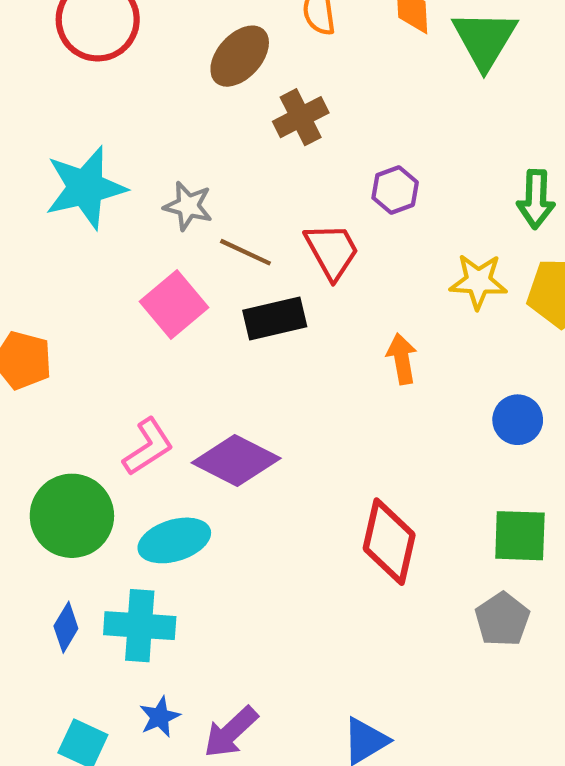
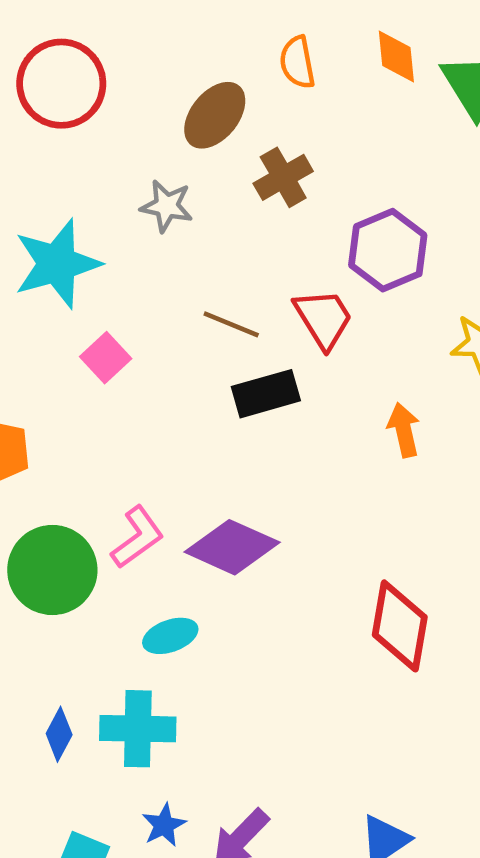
purple hexagon: (395, 190) -> (388, 250), size x1.6
gray star: (188, 206) -> (167, 206), moved
pink square: (174, 304) -> (106, 358), moved, size x0.7
green circle: (72, 516) -> (52, 570), moved
cyan ellipse: (174, 540) -> (170, 636), size x0.7

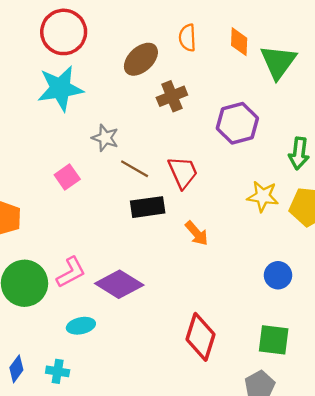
gray star: (167, 206) -> (105, 138), moved
purple hexagon: (388, 250) -> (237, 123), moved
cyan star: (57, 264) -> (60, 88), moved
orange arrow: (404, 430) -> (197, 233), moved, turned 144
cyan cross: (138, 729) -> (58, 371), size x0.6

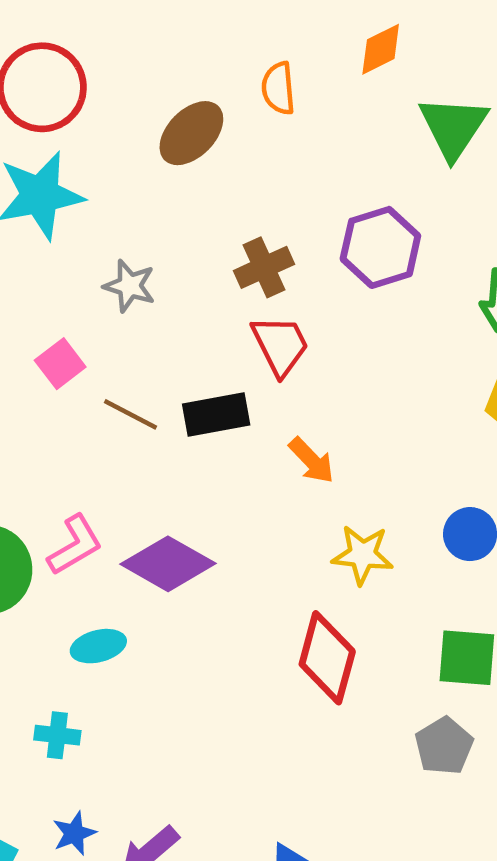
orange diamond: (239, 42) -> (381, 49), moved, turned 64
brown cross: (172, 96) -> (264, 267), moved
brown line: (135, 169) -> (130, 414), moved
yellow star: (263, 196) -> (363, 555), moved

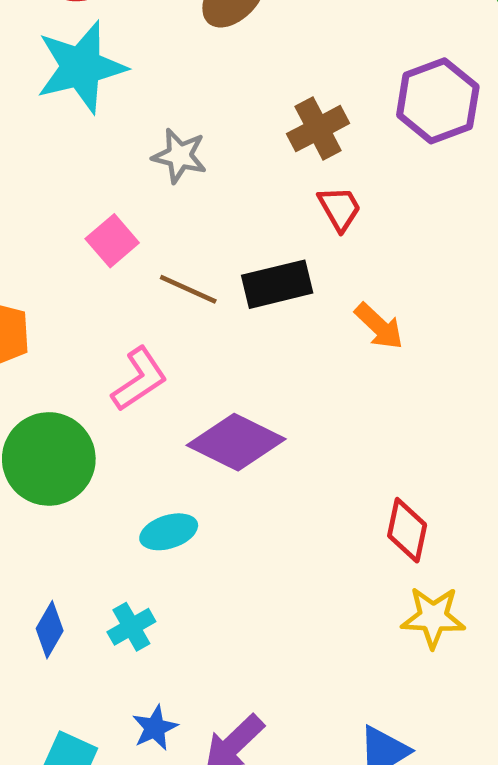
red trapezoid: (280, 345) -> (340, 208), size x0.7
pink L-shape: (75, 545) -> (139, 379), moved
yellow star: (363, 555) -> (433, 617), moved
red diamond: (327, 658) -> (407, 530), size x0.7
cyan cross: (57, 735) -> (131, 627), turned -33

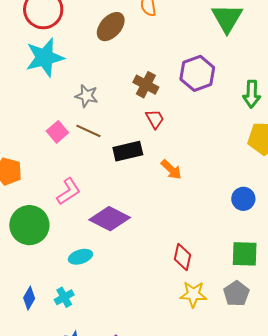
brown cross: (318, 129) -> (146, 85), turned -35
brown line: (188, 289) -> (88, 131), moved

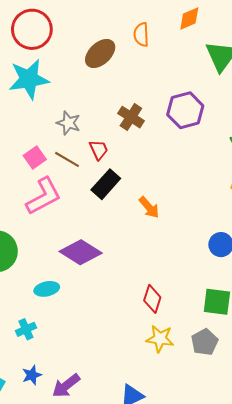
red trapezoid: (155, 119) -> (99, 150), moved
black rectangle: (128, 151) -> (106, 184), turned -40
pink L-shape: (69, 191) -> (44, 196), moved, size x1.4

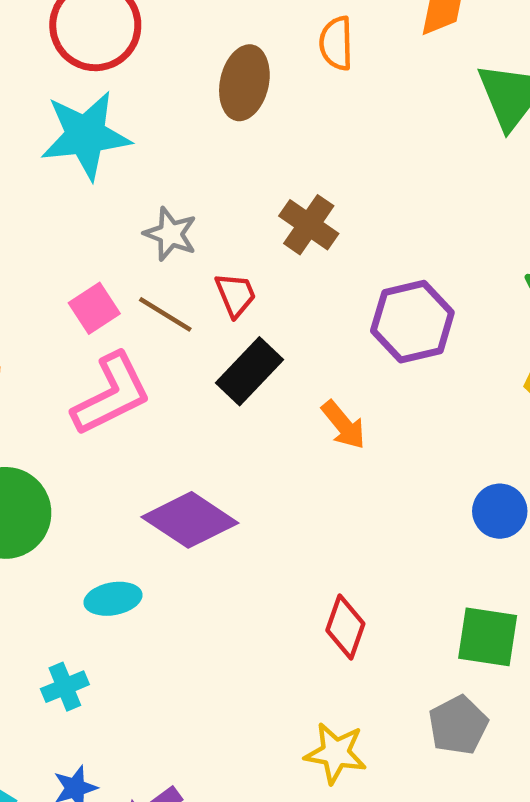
brown ellipse: (100, 54) -> (244, 83), turned -36
purple hexagon: (185, 110) -> (412, 322), moved
yellow star: (160, 339) -> (336, 753), moved

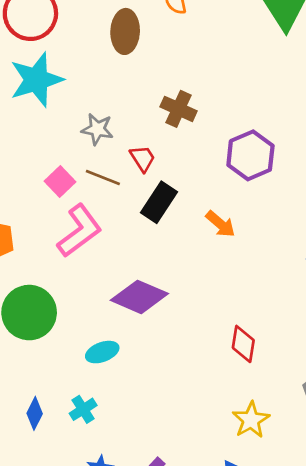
yellow star: (336, 753) -> (251, 420), turned -30

